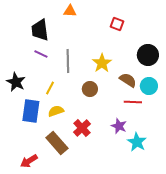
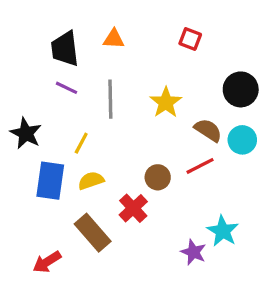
orange triangle: (70, 11) -> (114, 39), moved
brown circle: (90, 89) -> (158, 177), moved
red line: (133, 102) -> (200, 166), moved, turned -30
purple star: (119, 126) -> (193, 252), moved

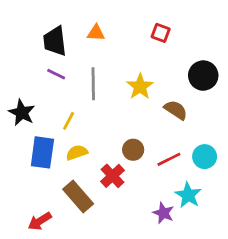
cyan circle: (242, 140) -> (205, 157), moved
red line: (200, 166) -> (169, 159), moved

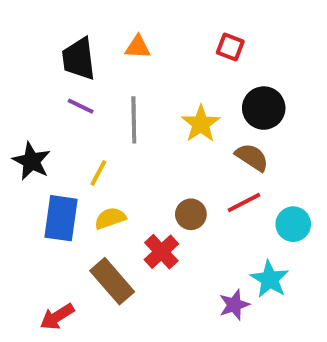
black circle: (203, 76) -> (264, 108), moved
red line: (169, 159) -> (244, 202), moved
purple star: (163, 213) -> (234, 305), turned 30

